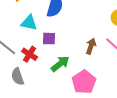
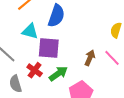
purple square: (49, 39) -> (49, 48), size x1.6
red cross: (30, 54) -> (35, 70), moved

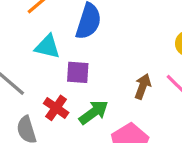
purple square: (49, 48) -> (78, 72), size x0.7

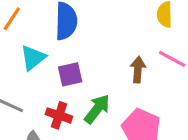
cyan triangle: (47, 47) -> (33, 58), turned -36

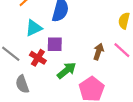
red cross: (59, 115) -> (38, 58), moved

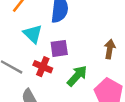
cyan triangle: (34, 28) -> (33, 34), turned -42

